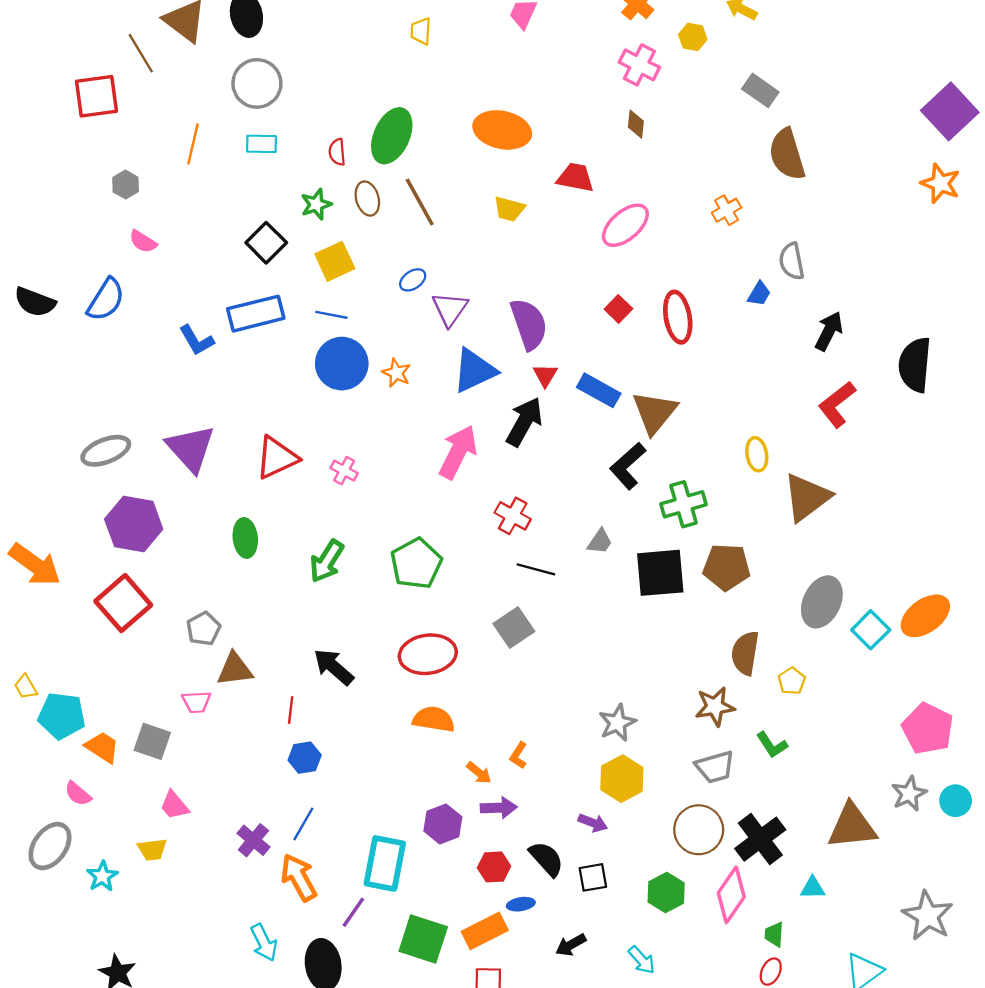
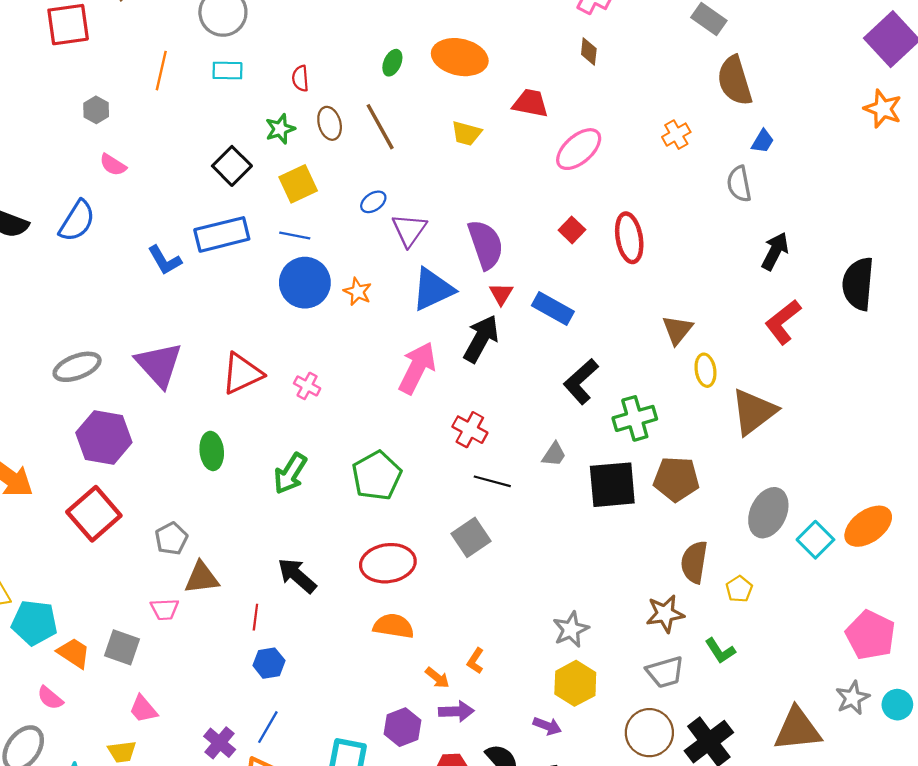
green ellipse: (392, 136) -> (392, 63), moved, size x0.5
blue trapezoid: (759, 294) -> (763, 141), moved
brown triangle: (654, 412) -> (677, 330), moved, size x0.7

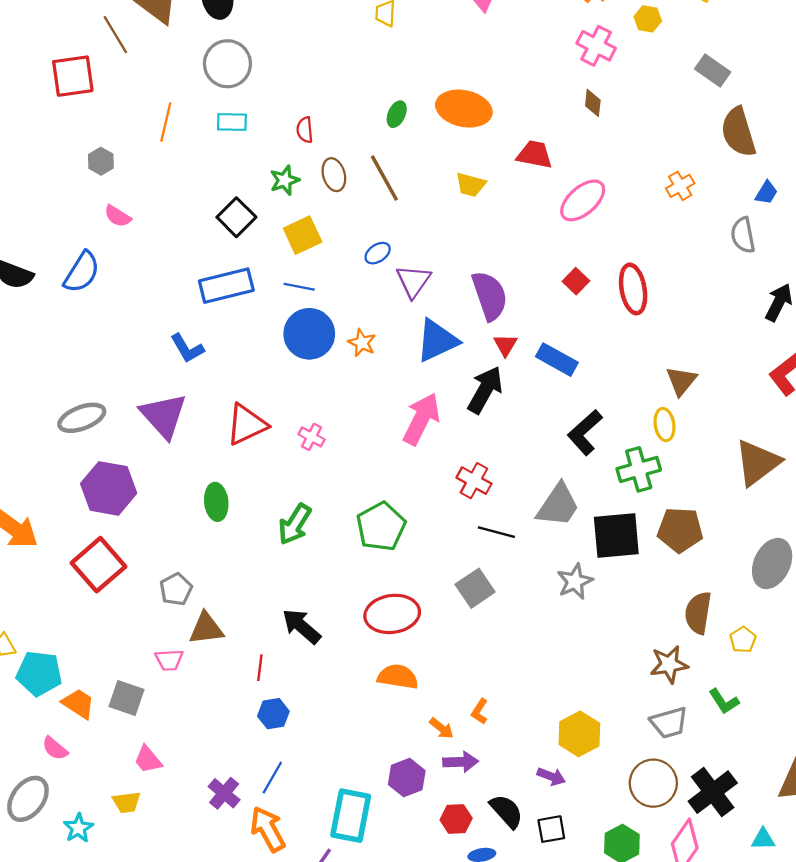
blue L-shape: (165, 260) -> (187, 348), moved
yellow ellipse: (705, 370) -> (664, 425), moved
gray trapezoid: (554, 454) -> (558, 505), size x1.8
gray star: (571, 629) -> (575, 581), moved

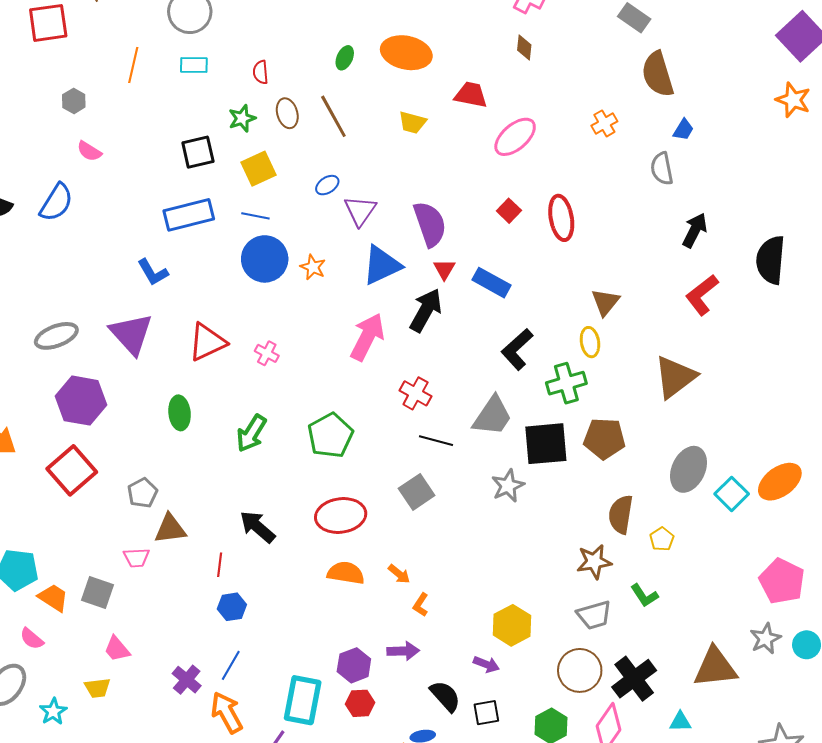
black square: (236, 217) -> (198, 152), turned 32
orange arrow: (441, 728) -> (399, 574), moved
red hexagon: (456, 819) -> (360, 703), moved

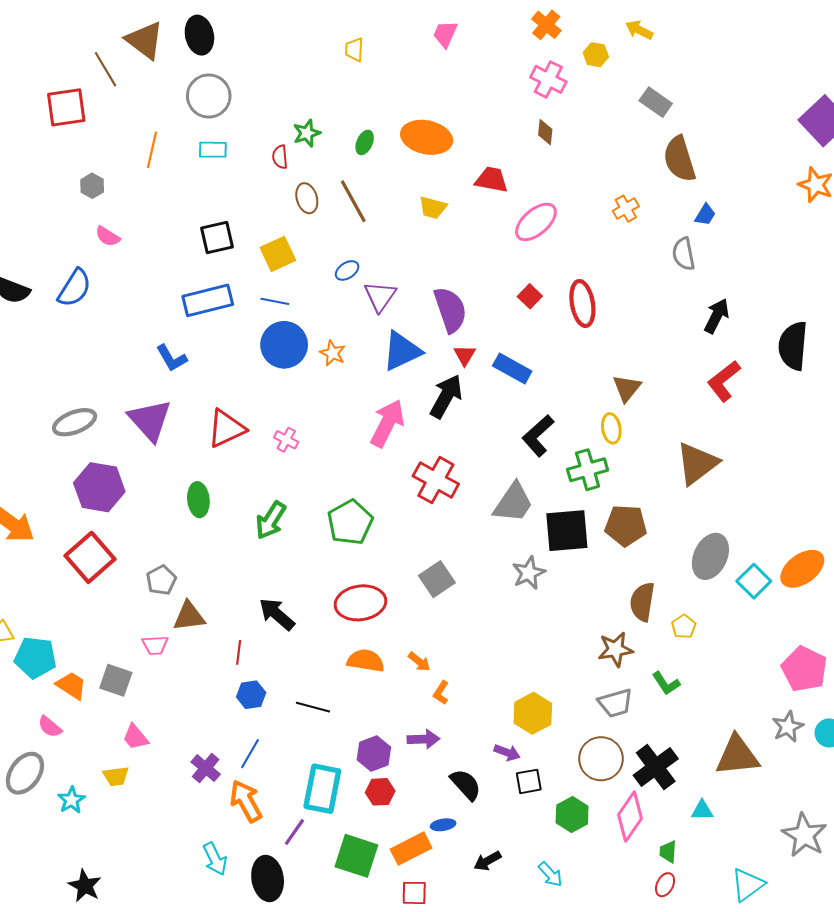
green star: (242, 118) -> (307, 133), moved
red cross: (416, 393) -> (436, 480), size x1.4
black line: (436, 441) -> (313, 707), moved
black square: (486, 713) -> (529, 781), moved

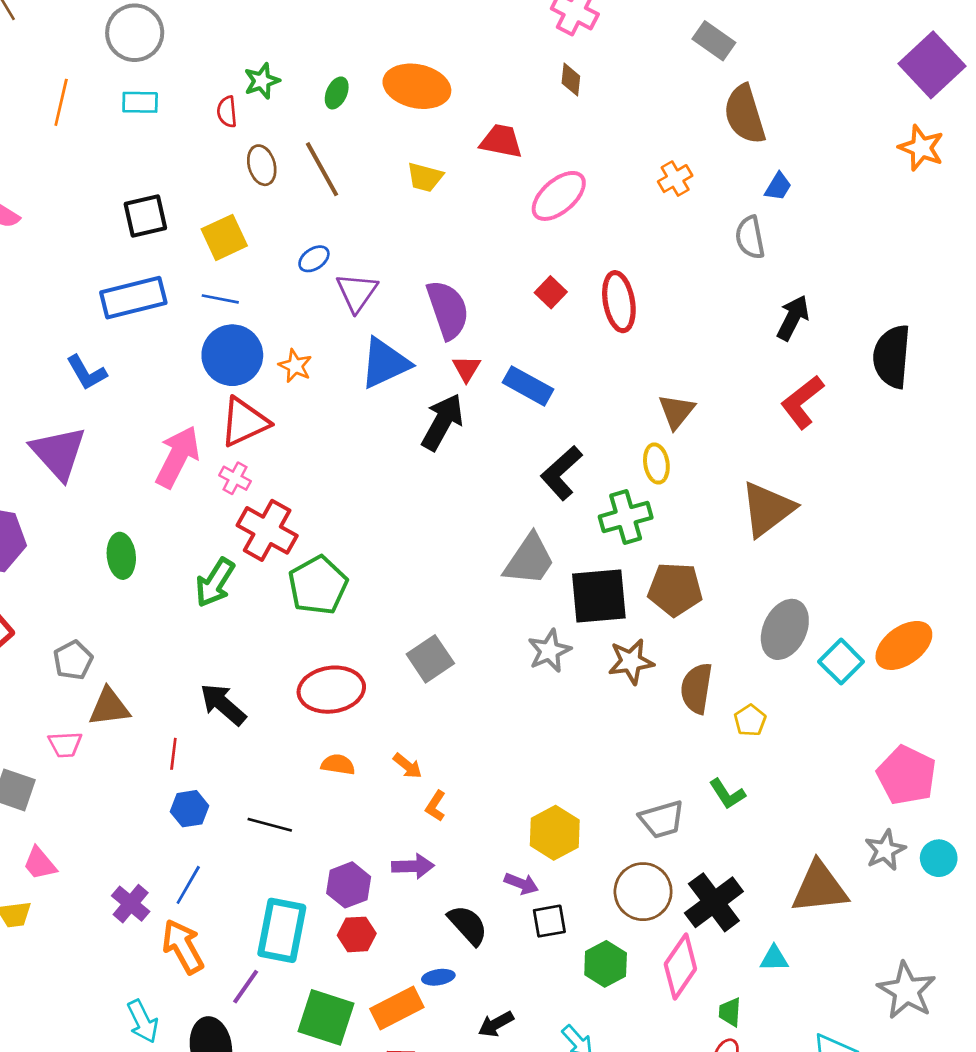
pink arrow: (387, 423) -> (177, 457), moved
red triangle: (226, 428) -> (244, 422), moved
red cross: (436, 480) -> (267, 530), moved
brown star: (615, 649) -> (631, 662), moved
orange semicircle: (366, 661) -> (338, 765), size x0.7

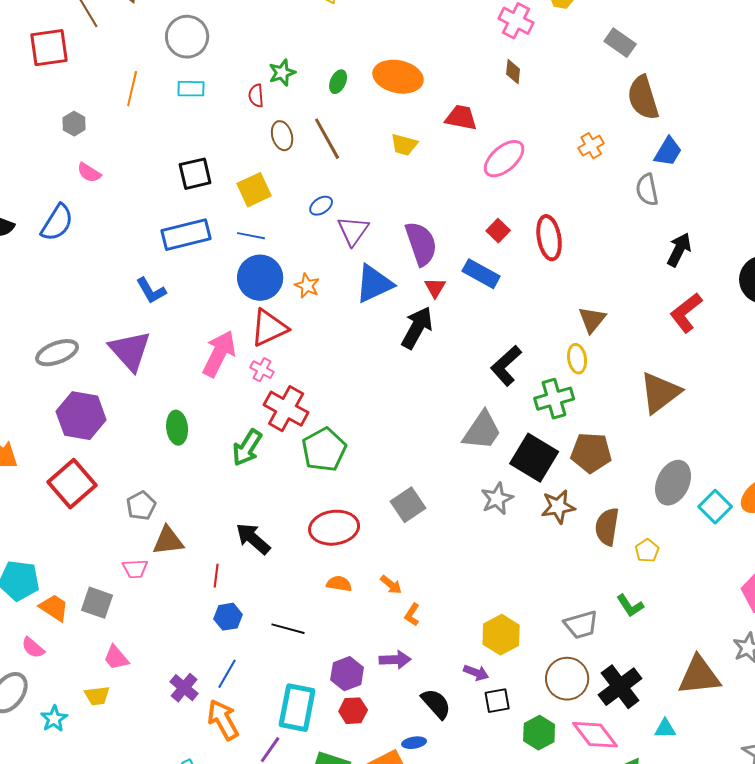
blue trapezoid: (778, 187) -> (668, 152), size x1.4
blue rectangle: (528, 386) -> (481, 274), moved
black square: (599, 596) -> (534, 458), turned 36
pink diamond: (680, 967) -> (595, 735), turned -72

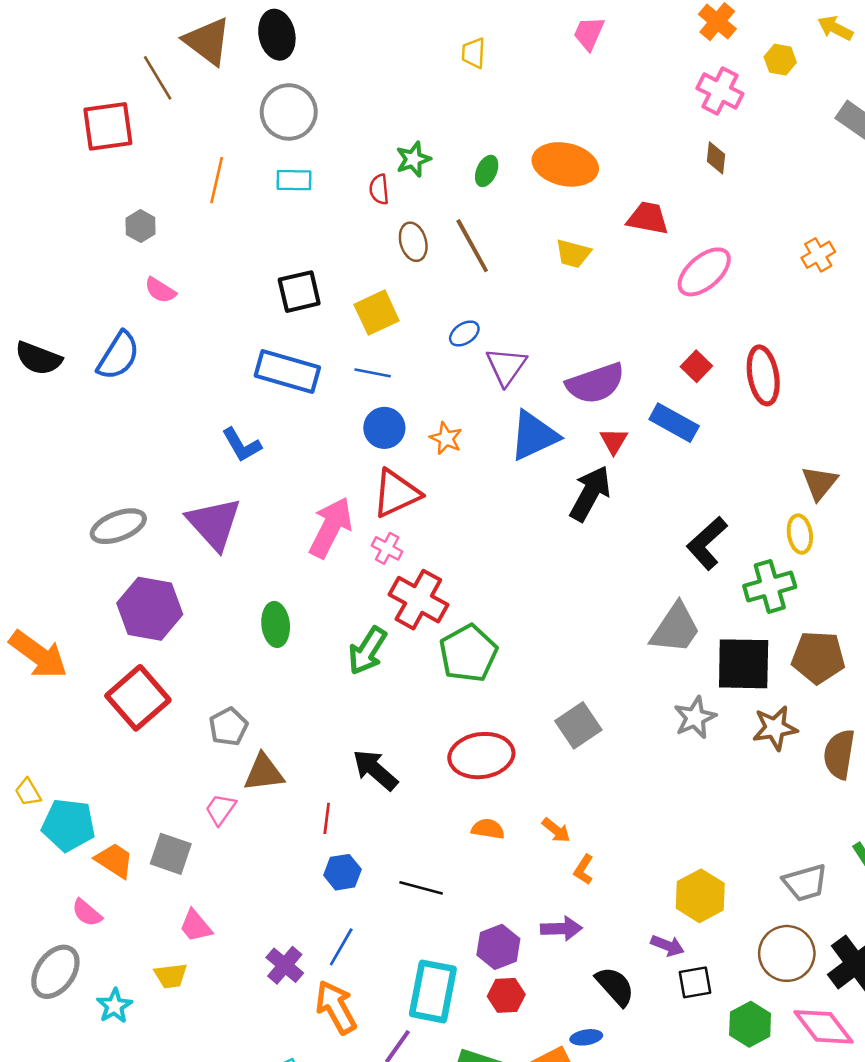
blue rectangle: (186, 235) -> (287, 372), turned 30
purple semicircle: (421, 244) -> (595, 383), turned 90
blue circle: (260, 278) -> (384, 428), size x0.7
black square: (534, 458) -> (744, 664), turned -30
pink trapezoid: (135, 569) -> (221, 809), turned 128

